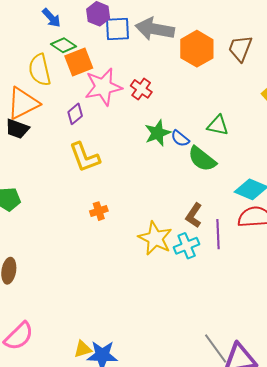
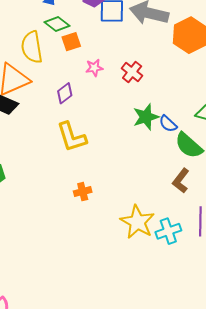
orange square: (79, 62) -> (71, 42), size x0.7
pink star: (103, 87) -> (94, 68), size x0.5
brown L-shape: (194, 215) -> (181, 181), moved

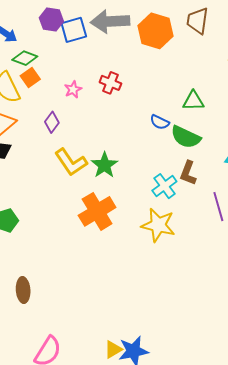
orange square: (71, 42) -> (30, 78), moved
green star: (146, 117) -> (104, 165), moved
orange cross: (83, 192) -> (97, 211), size x2.0
cyan cross: (168, 231) -> (164, 186), moved

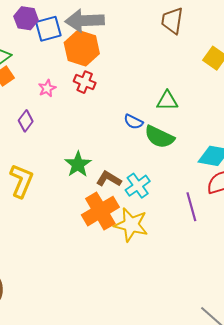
orange hexagon: (156, 31) -> (82, 48), moved
yellow L-shape: (71, 162) -> (21, 181), moved, turned -124
brown L-shape: (188, 173) -> (109, 179), moved, turned 100
orange cross: (97, 211) -> (100, 211), moved

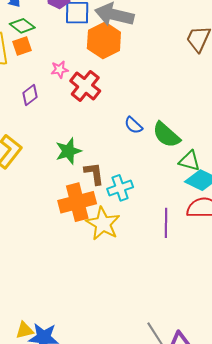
red cross: (85, 82) -> (85, 86), moved, size x1.4
green triangle: (167, 101) -> (189, 161), moved
green semicircle: (159, 137) -> (166, 135), moved
brown L-shape: (109, 179) -> (94, 174), turned 35

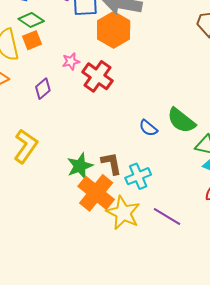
blue semicircle: (133, 125) -> (148, 128), moved
green star: (68, 151) -> (80, 166), moved
orange cross: (77, 202) -> (96, 193), turned -33
purple line: (166, 223) -> (167, 217), moved, turned -56

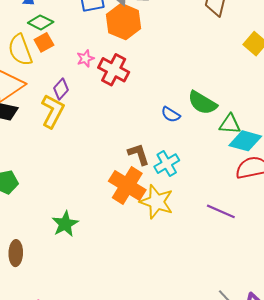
yellow L-shape: (26, 146) -> (53, 111), moved
green star: (80, 166) -> (65, 224), moved
purple line: (167, 217) -> (221, 211), moved

